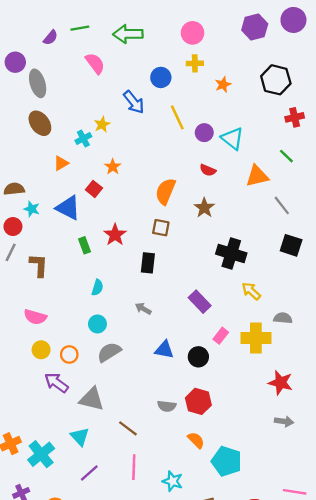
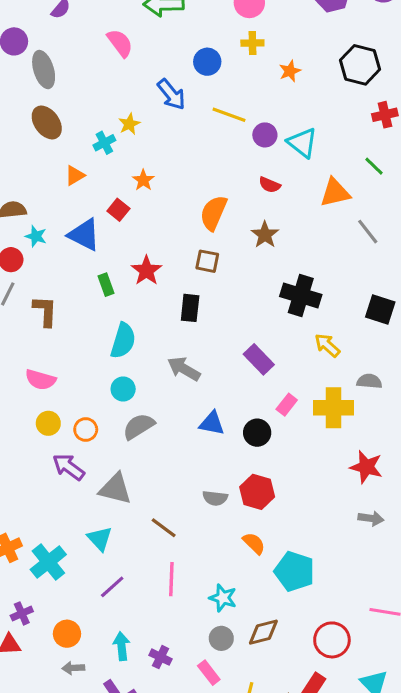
yellow line: (177, 117) -> (229, 115), turned -45
black square: (291, 245) -> (380, 310), moved
cyan semicircle: (97, 288) -> (123, 341), size x1.6
gray arrow: (143, 309) -> (184, 369), size x1.5

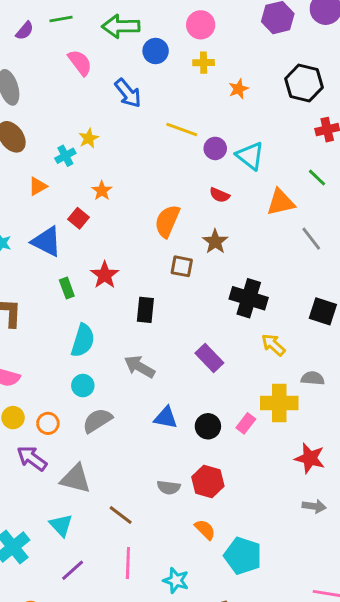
blue circle: (207, 62) -> (156, 51), moved
blue arrow: (171, 94) -> (128, 93), moved
brown square: (207, 261) -> (182, 266), moved
pink rectangle: (287, 405) -> (246, 423), moved

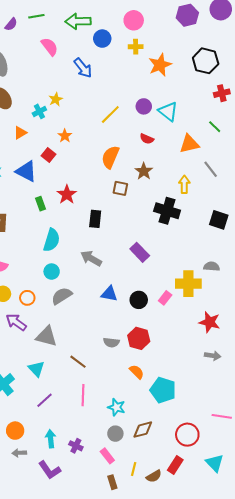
orange star: (238, 89) -> (160, 65), size x1.6
yellow line: (182, 130) -> (110, 115), moved, turned -65
yellow arrow: (273, 345) -> (184, 184), moved, turned 48

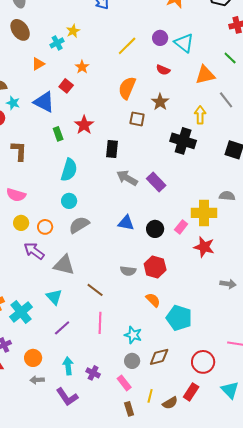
gray arrow: (91, 258) -> (127, 178), moved
red star: (210, 322) -> (204, 247), moved

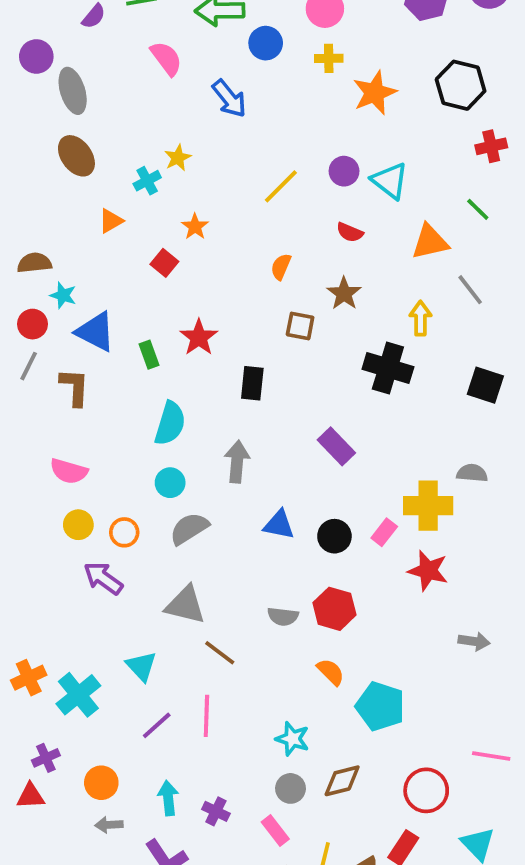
orange semicircle: (127, 88) -> (281, 267), size x0.6
blue triangle: (44, 102) -> (96, 332), moved
gray arrow: (127, 178) -> (237, 462), moved, turned 65
gray triangle: (64, 265) -> (185, 605), moved
pink line: (100, 323) -> (206, 716), moved

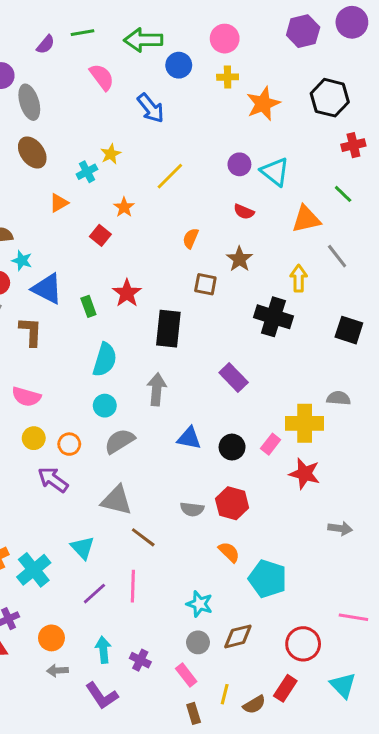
yellow line: (281, 186) -> (170, 176), moved
black rectangle: (252, 383) -> (168, 329), size x1.4

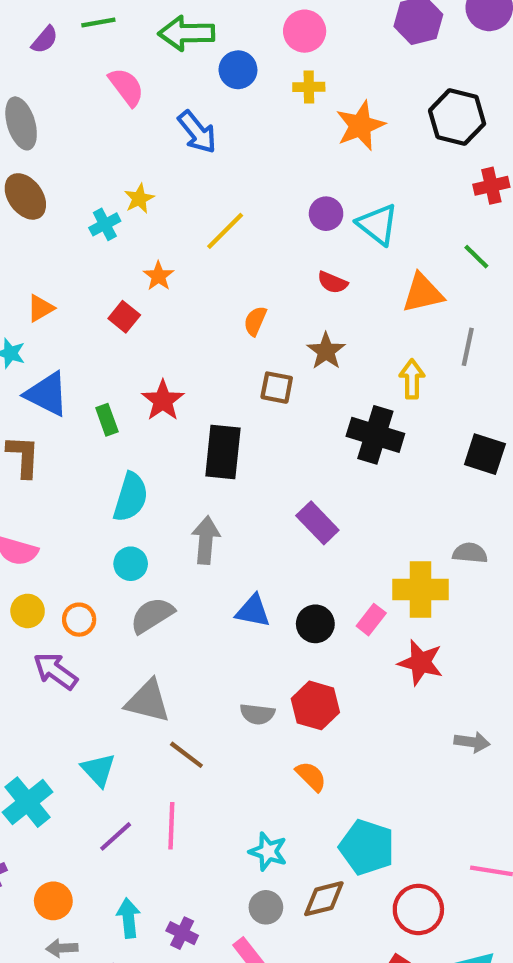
orange triangle: (59, 203) -> (40, 308), moved
gray line: (337, 256) -> (468, 347), turned 50
cyan pentagon: (268, 579) -> (367, 847), moved

